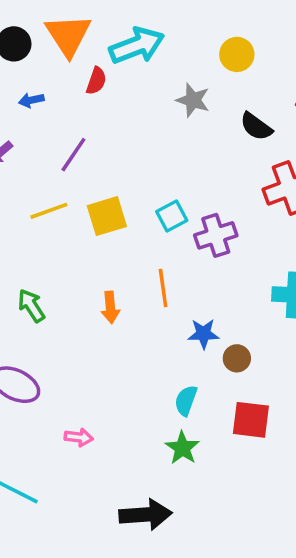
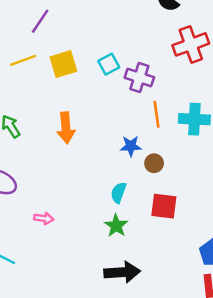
purple cross: (216, 235) -> (139, 78), turned 36
orange line: (163, 288) -> (156, 114), moved
orange arrow: (110, 307) -> (66, 128), size x1.4
black arrow: (146, 515) -> (122, 272), moved

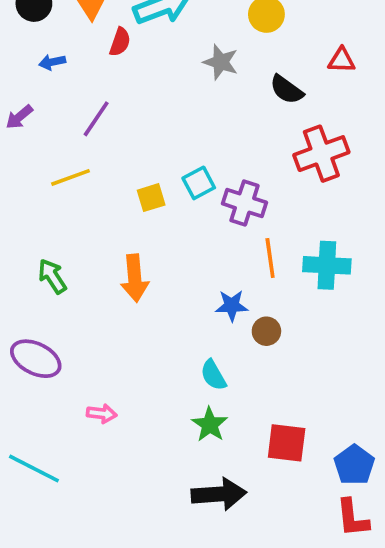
yellow square: (63, 64) -> (151, 198), moved, size x0.7
cyan semicircle: (119, 193) -> (213, 375), turned -50
red square: (164, 206) -> (287, 443), moved

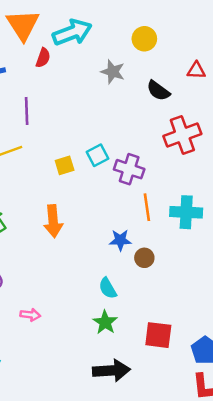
purple line: (96, 119) -> (27, 111), turned -36

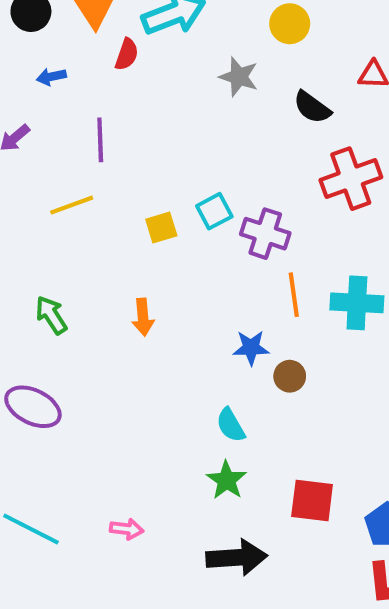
orange arrow: (53, 221) -> (143, 317), size x0.7
pink arrow: (30, 315) -> (127, 529), moved

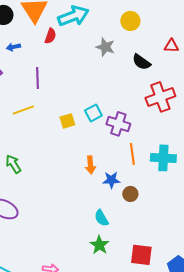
orange arrow: (143, 317) -> (90, 165), moved

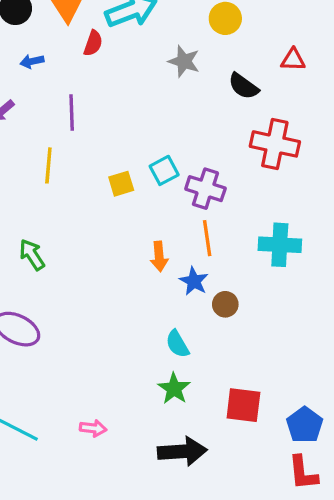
red cross: (160, 97) -> (275, 144), turned 32
yellow line: (23, 110) -> (48, 165), turned -65
orange line: (132, 154) -> (207, 238), moved
blue star: (111, 180) -> (194, 281), turned 30

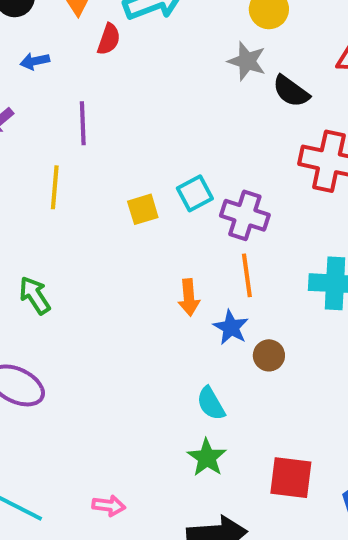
gray star: (184, 61) -> (247, 61), moved

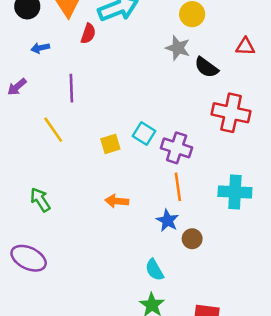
yellow line: (55, 187) -> (53, 130), turned -40
cyan square: (195, 193) -> (144, 134), turned -30
orange arrow: (189, 297) -> (117, 201), moved, turned 100

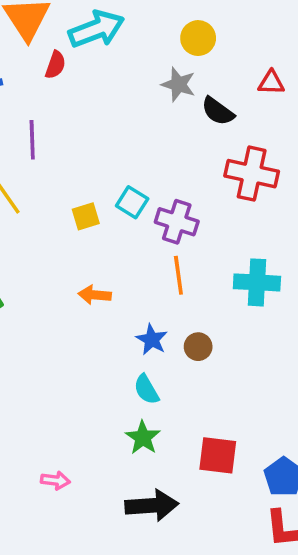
blue star: (167, 221) -> (152, 340), moved

